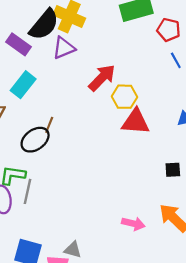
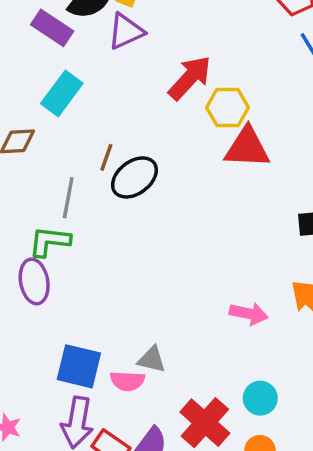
black ellipse: (35, 140) -> (134, 177), moved
gray line: (28, 191) -> (68, 198), moved

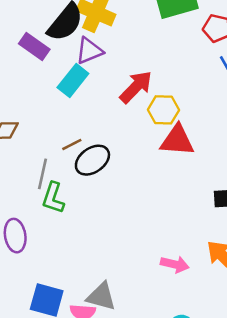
cyan rectangle: (62, 93) -> (73, 81), moved
brown line: (106, 157) -> (72, 145), turned 42
green L-shape: (50, 241) -> (53, 198), moved, turned -80
gray triangle: (152, 359) -> (101, 296), size x1.4

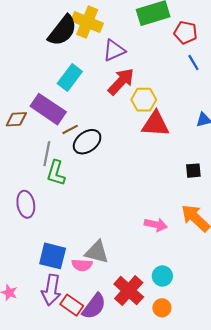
purple rectangle: (34, 47) -> (48, 109), moved, size x1.4
purple triangle: (89, 51) -> (114, 50), moved

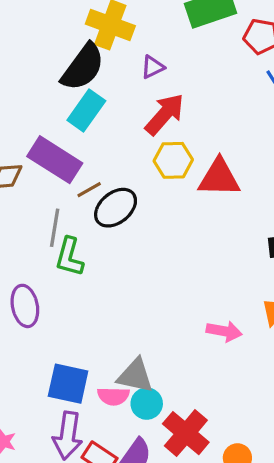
black semicircle: (63, 31) -> (83, 67), moved
purple triangle: (114, 50) -> (153, 67), size x0.7
yellow hexagon: (144, 100) -> (173, 160), moved
cyan circle: (162, 276) -> (147, 404), moved

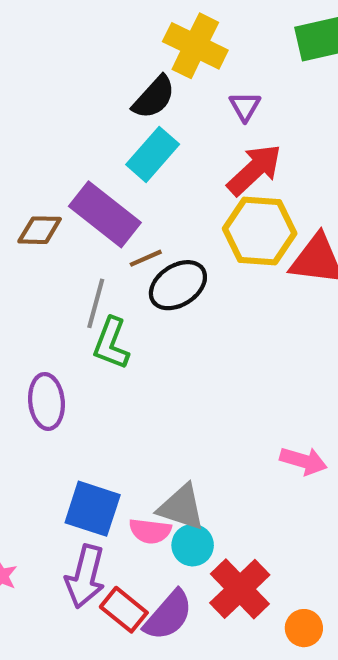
black semicircle: (83, 67) -> (154, 97), size x0.7
purple triangle: (153, 67) -> (245, 106), turned -40
yellow hexagon: (173, 160) -> (260, 231), size x1.4

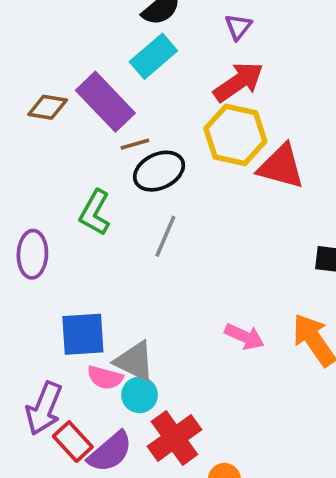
gray line: (96, 303) -> (165, 236), moved
blue square: (93, 509) -> (83, 334), moved, turned -30

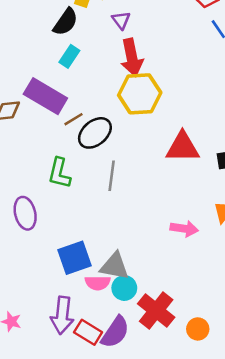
cyan rectangle: (153, 56) -> (69, 56), size x0.7
red arrow: (238, 82) -> (132, 57), turned 129
red triangle: (281, 166) -> (183, 147), moved

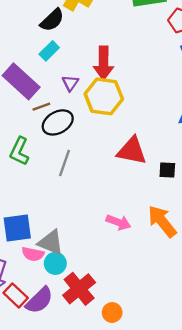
purple triangle: (121, 20) -> (70, 83), moved

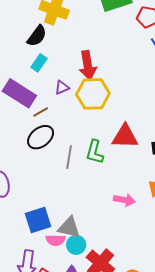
purple triangle: (70, 83) -> (62, 87), turned 42
black ellipse: (58, 122) -> (41, 137), moved
green L-shape: (19, 151) -> (95, 152), moved

